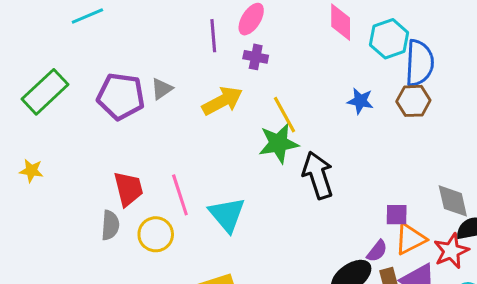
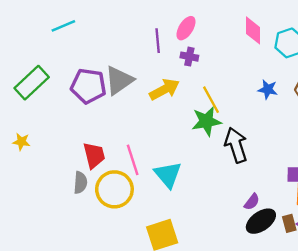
gray triangle: (162, 89) -> (119, 80), size x1.8
yellow circle: (156, 234) -> (114, 189), size x1.4
purple semicircle: (377, 251) -> (252, 202), moved

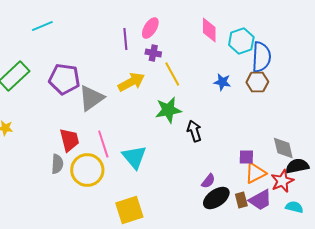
gray triangle: (119, 80) -> (91, 98), moved
yellow line: (211, 100) -> (172, 74), moved
black arrow: (236, 145) -> (194, 131), size x0.7

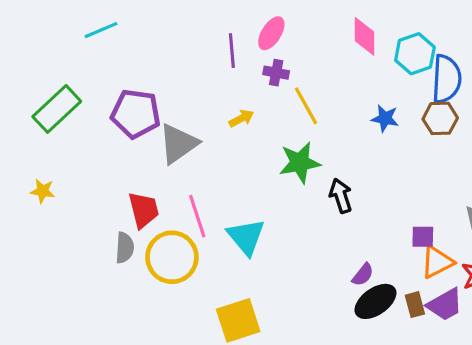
yellow arrow: (131, 82) -> (241, 118), size x0.6

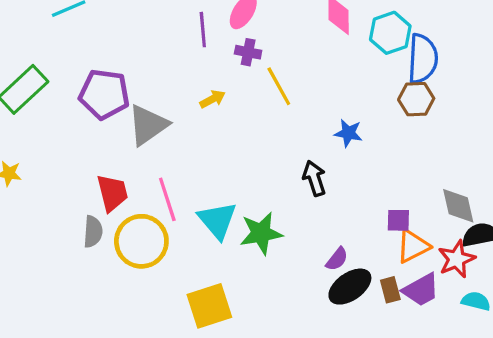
blue star: (385, 118) -> (348, 133), moved
green star: (300, 163) -> (261, 233), moved

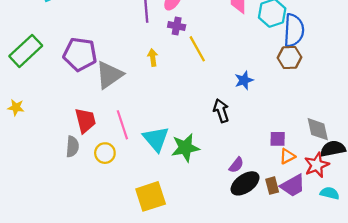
yellow arrow: (213, 99) -> (153, 58), turned -70
blue star: (348, 133) -> (244, 80), turned -30
yellow circle: (141, 241) -> (105, 153), size x0.6
orange triangle: (413, 246) -> (287, 156), size x0.7

